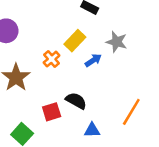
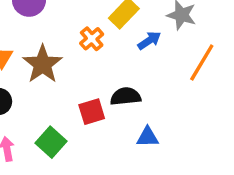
black semicircle: (76, 101) -> (126, 96), turned -35
orange line: (131, 112) -> (202, 62), moved

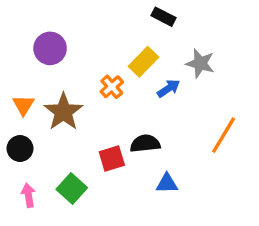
orange line: (202, 62) -> (224, 135), moved

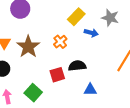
orange cross: (112, 87) -> (60, 42), moved
blue arrow: (169, 88) -> (91, 33), turned 48

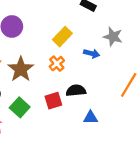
yellow rectangle: (76, 17) -> (62, 37), moved
green square: (33, 93) -> (20, 107), moved

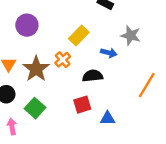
orange cross: (57, 64) -> (63, 60), moved
black semicircle: (76, 91) -> (93, 76), moved
red square: (53, 101) -> (82, 105), moved

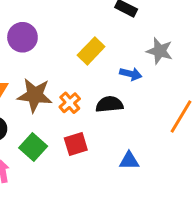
orange cross: (63, 60) -> (70, 103), moved
brown star: (36, 69) -> (35, 95), turned -30
red square: (82, 105) -> (76, 144), moved

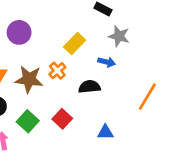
gray star: (160, 51) -> (119, 36), moved
orange cross: (70, 103) -> (57, 71), moved
red square: (76, 144) -> (62, 119), turned -30

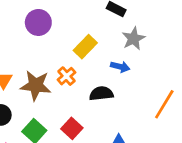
purple circle: (19, 32) -> (38, 22), moved
gray star: (119, 36) -> (134, 39), turned 30

